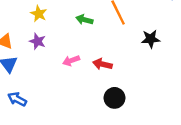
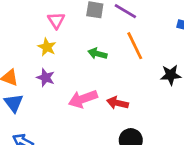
pink arrow: (71, 61) -> (83, 99), size x1.5

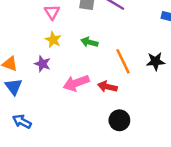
orange line: (135, 46) -> (123, 61), moved
yellow star: (47, 47) -> (53, 40), moved

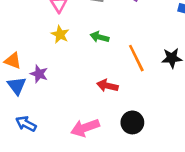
purple star: (42, 64) -> (39, 74), moved
pink arrow: (76, 83) -> (85, 128), moved
red arrow: (107, 87) -> (107, 86), moved

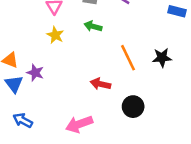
green arrow: (100, 37) -> (93, 26), moved
black circle: (132, 122) -> (133, 107), moved

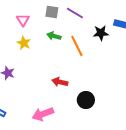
orange line: (128, 58) -> (77, 46), moved
black star: (162, 58) -> (101, 33), moved

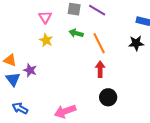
black star: (101, 33) -> (136, 43), moved
red arrow: (60, 82) -> (100, 69), moved, turned 77

